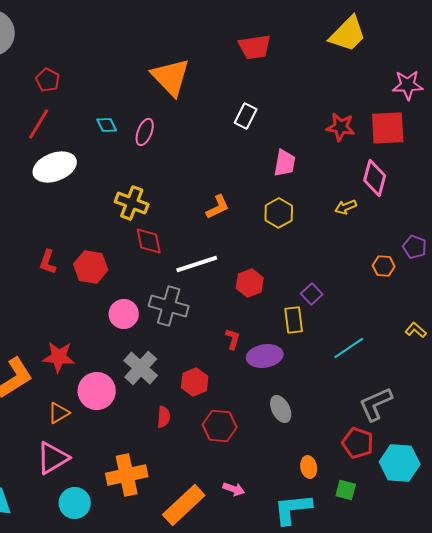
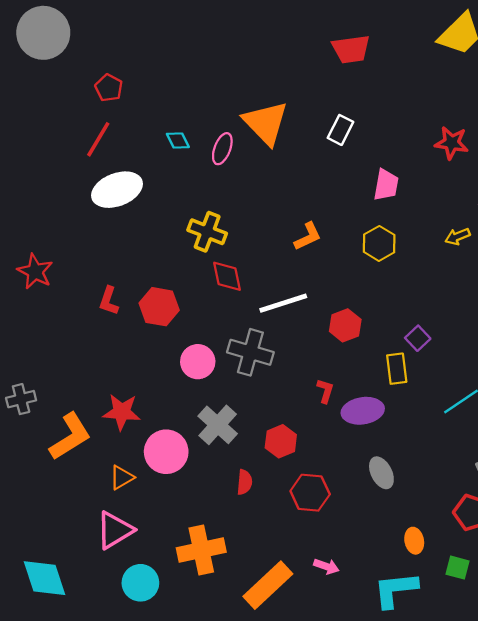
orange triangle: (171, 77) -> (266, 123), moved

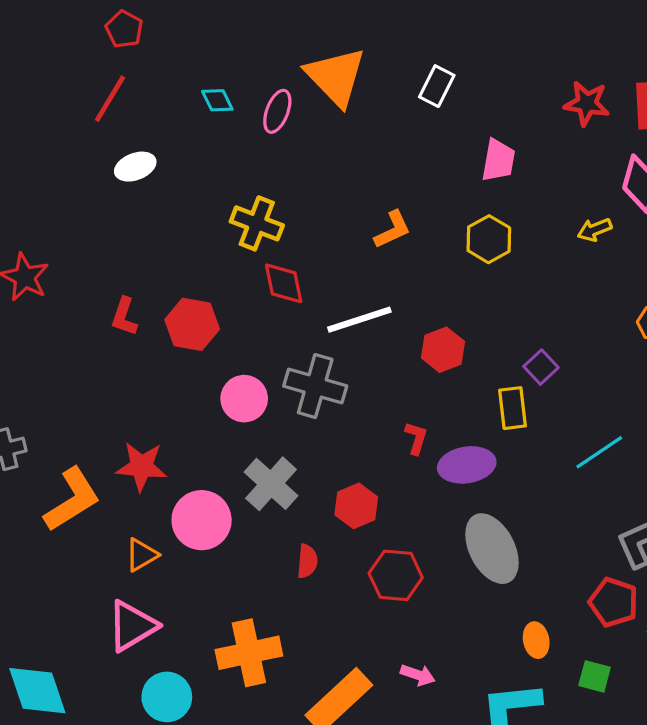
white ellipse: (117, 190) -> (135, 167), size x0.6
gray ellipse: (381, 473) -> (492, 549), size x1.6

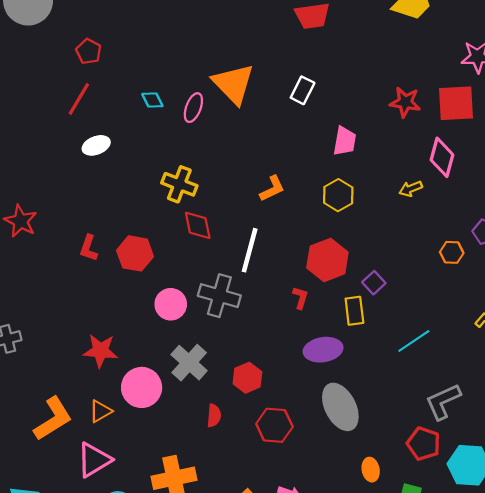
white line: (359, 320) -> (250, 250), turned -57
red hexagon: (443, 350) -> (327, 260), moved, size x1.4
red L-shape: (416, 438) -> (300, 298), moved
orange L-shape: (72, 500) -> (53, 419), moved

